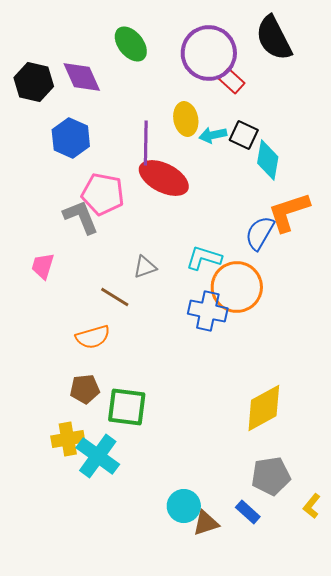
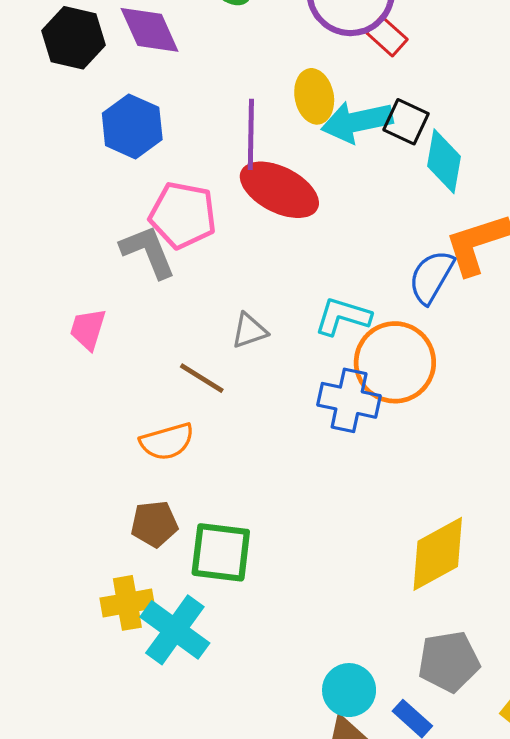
cyan arrow: (213, 135) -> (357, 122), size x1.6
cyan circle: (184, 506) -> (349, 690), moved

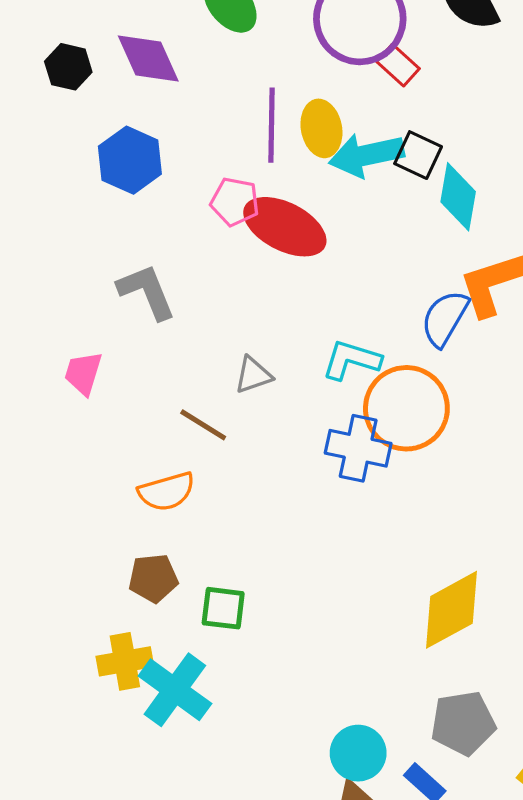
black hexagon: (74, 38) -> (68, 67), size x0.7
purple line: (251, 134) -> (272, 125), moved
pink pentagon: (183, 215) -> (235, 202), moved, size x0.7
green square: (221, 552) -> (223, 608), size x0.7

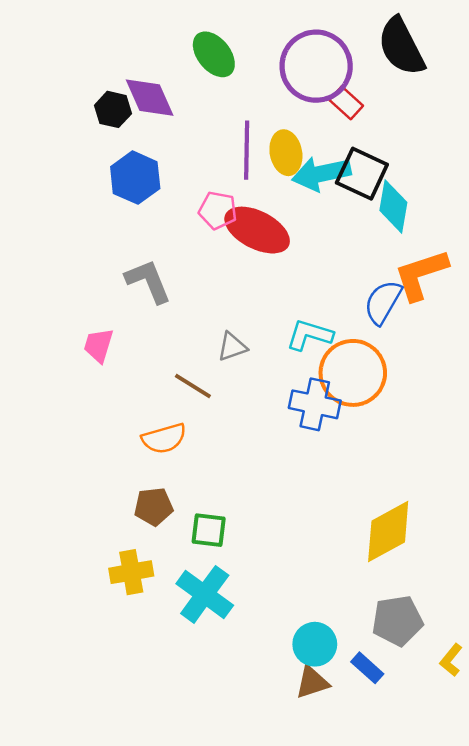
black hexagon: (68, 67) -> (113, 109), moved
black square: (418, 155) -> (362, 174), size x1.4
cyan cross: (175, 690) -> (205, 594), moved

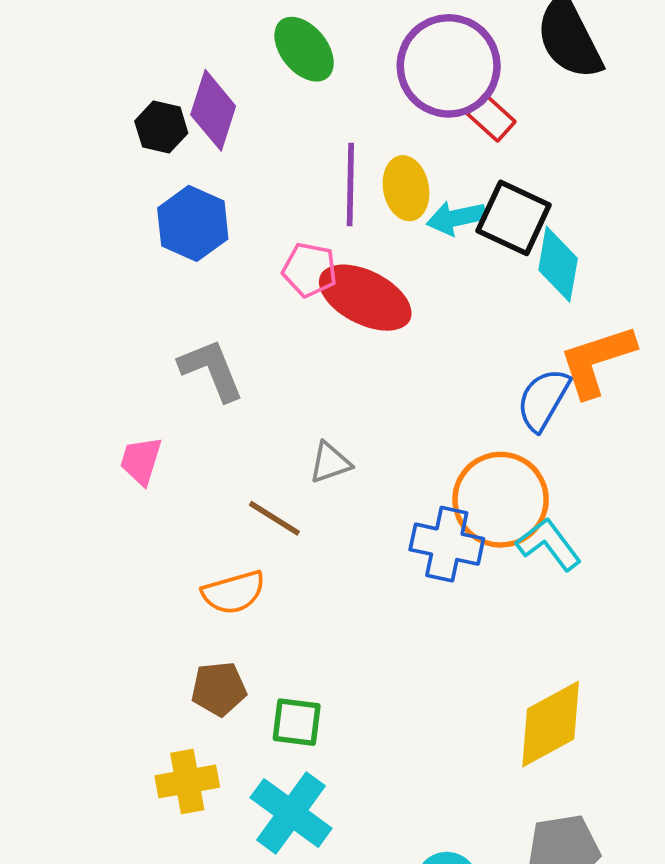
purple diamond: (150, 98) -> (213, 110), turned 42
cyan arrow: (321, 174) -> (456, 218), size x0.7
cyan L-shape: (310, 335) -> (549, 544), moved, turned 36

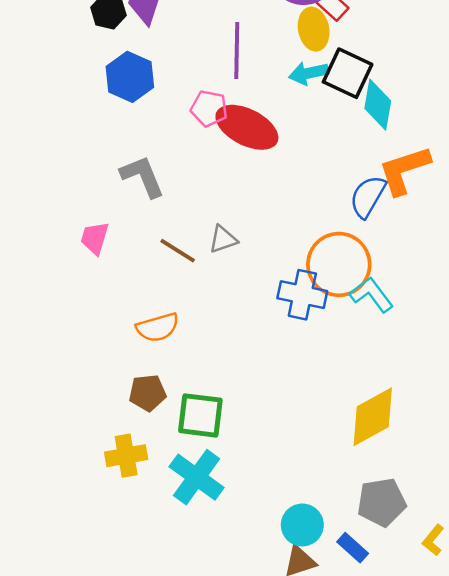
yellow ellipse: (406, 188) -> (314, 29), moved
brown line: (274, 518) -> (178, 251), moved
green square: (297, 722) -> (200, 415), size x1.4

